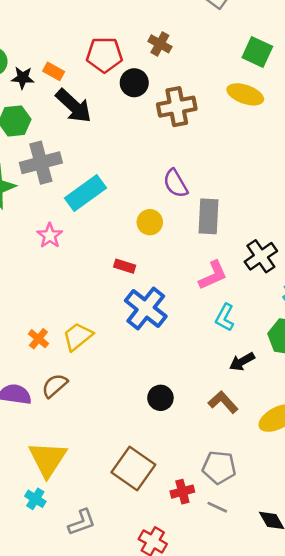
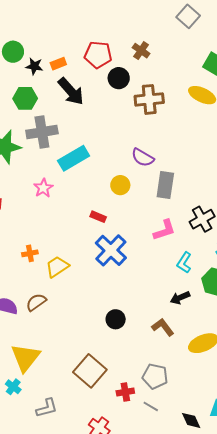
orange rectangle: (54, 71) -> (58, 64), turned -56
purple semicircle: (175, 183) -> (143, 158), turned -35
cyan L-shape: (225, 317) -> (184, 263), moved
orange cross: (38, 339) -> (30, 253), moved, turned 35

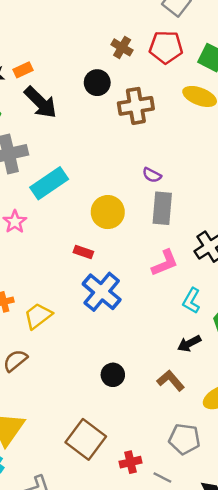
red pentagon: (98, 55) -> (166, 47), moved
purple semicircle: (143, 158) -> (152, 175), moved, size x0.7
yellow circle: (120, 185) -> (108, 212), size x1.4
gray pentagon: (155, 376) -> (184, 439), moved

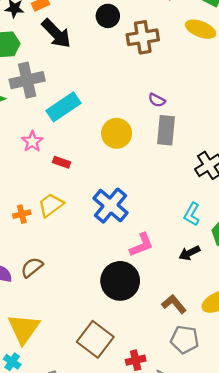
red rectangle: (83, 252) -> (62, 162), moved
pink L-shape: (165, 263) -> (141, 245), moved
yellow trapezoid: (38, 316) -> (51, 205), moved
black circle: (113, 375) -> (120, 281), size x1.8
brown L-shape: (171, 381) -> (174, 304), moved

